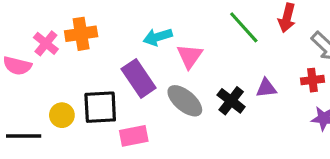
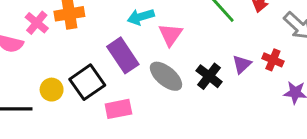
red cross: (312, 80) -> (273, 60), moved, turned 30
purple triangle: (266, 88) -> (242, 64), turned -36
black square: (100, 107) -> (87, 82), turned -32

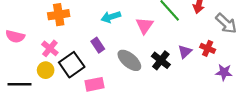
pink cross: (37, 23) -> (50, 48), moved
pink triangle: (170, 35) -> (145, 26), moved
purple rectangle: (123, 55) -> (98, 45), size x0.6

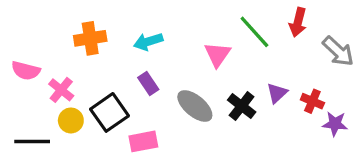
cyan arrow: (111, 17) -> (148, 42), moved
pink cross: (50, 48) -> (61, 90), moved
red cross: (208, 48) -> (312, 101), moved

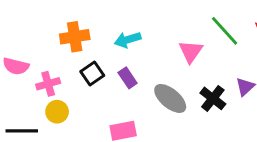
pink cross: (61, 90) -> (48, 84), turned 35
black square: (110, 112) -> (92, 73), moved, size x0.7

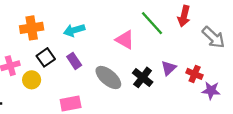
pink triangle: (191, 51) -> (125, 40), turned -36
yellow circle: (57, 112) -> (32, 80), moved

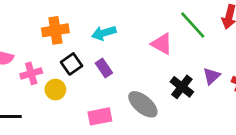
gray ellipse: (108, 77) -> (143, 104), moved

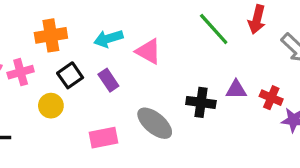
pink triangle: (162, 44) -> (148, 51), moved
pink cross: (31, 73) -> (21, 72), moved
purple triangle: (212, 76) -> (236, 90), turned 42
black cross: (182, 87) -> (201, 102), turned -30

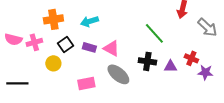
green line: (214, 29) -> (154, 33), moved
pink triangle: (148, 51) -> (111, 48), moved
purple rectangle: (108, 80) -> (89, 47), turned -40
purple triangle: (236, 90) -> (170, 66), moved

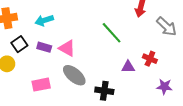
black cross: (147, 61) -> (104, 91), moved
purple star: (205, 72) -> (164, 87), moved

